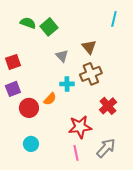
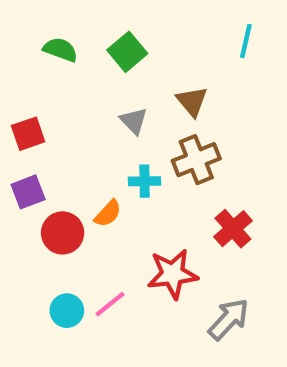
green square: (49, 27) -> (127, 52), moved
pink line: (76, 153) -> (110, 304), moved, turned 63

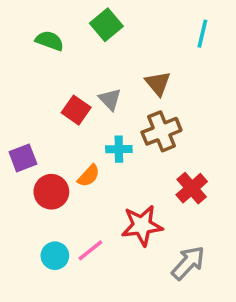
green square: (127, 52) -> (106, 25), moved
red square: (28, 134) -> (76, 110), moved, turned -36

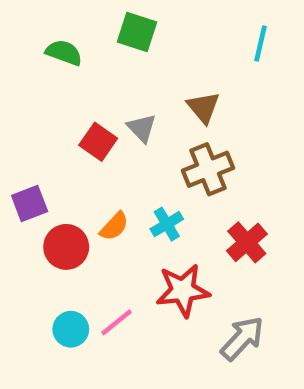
green square: (106, 25) -> (137, 32), turned -32
cyan cross: (119, 149) -> (167, 224), moved, turned -30

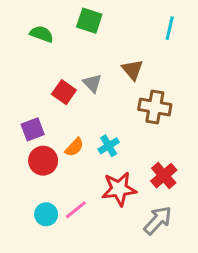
brown cross: (208, 169) -> (155, 107), moved, turned 32
purple square: (30, 203) -> (33, 129), moved
red cross: (247, 242) -> (164, 176), moved

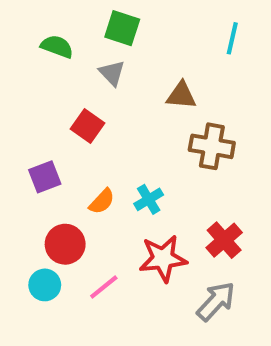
brown triangle: (132, 70) -> (181, 95), turned -45
gray triangle: (92, 83) -> (112, 73), moved
red circle: (43, 161) -> (65, 244), moved
cyan circle: (46, 214) -> (45, 285), moved

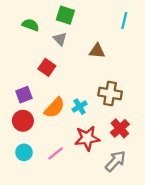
brown cross: (212, 146) -> (110, 94), moved
orange semicircle: (102, 201) -> (54, 108), size x1.5
red circle: (65, 244) -> (23, 121), moved

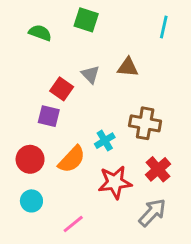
gray triangle: (60, 39) -> (90, 74), moved
purple square: (24, 95) -> (49, 116), moved, turned 35
orange semicircle: (54, 108) -> (72, 159), moved
pink line: (56, 153) -> (73, 224), moved

